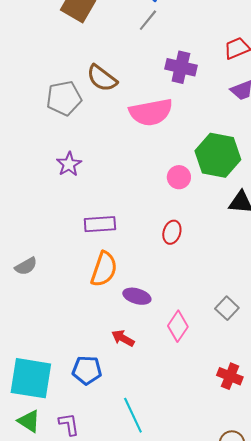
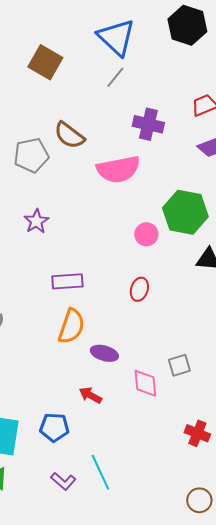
gray square: (227, 308) -> (179, 365), moved, turned 30
pink diamond: (178, 326) -> (145, 383), turned -40
purple L-shape: (69, 424) -> (63, 481), moved, turned 140

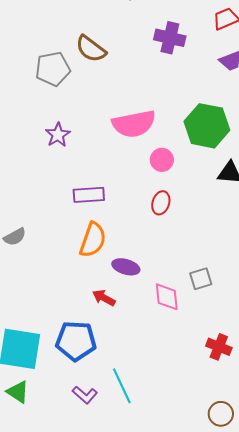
pink semicircle: (118, 169) -> (134, 124), moved
pink circle: (146, 234) -> (162, 160), moved
red arrow: (90, 395) -> (104, 298), moved
blue pentagon: (54, 427) -> (76, 341), size x1.4

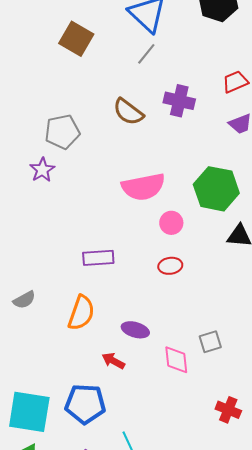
brown semicircle: (91, 49) -> (128, 112), moved
purple star: (58, 135) -> (42, 170), moved
red ellipse: (161, 203) -> (170, 266), turned 65
orange semicircle: (93, 240) -> (81, 313), moved

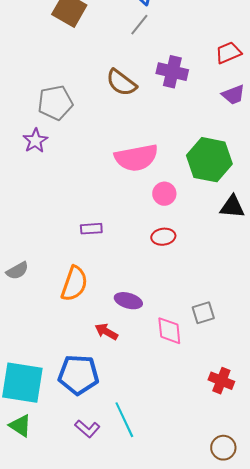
purple rectangle: (98, 258) -> (91, 229), size x0.7

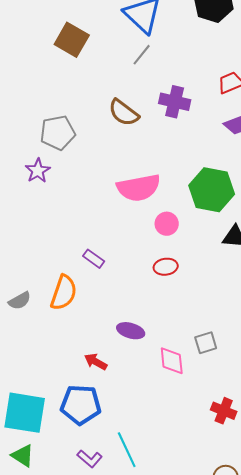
purple rectangle: (91, 229) -> (94, 259), turned 40
orange semicircle: (74, 284) -> (64, 293), moved
red arrow: (106, 332) -> (96, 362), moved

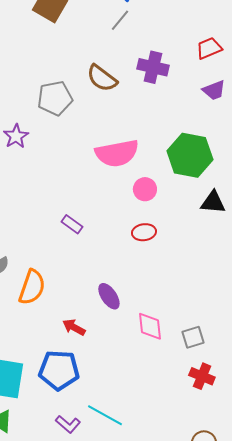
gray pentagon: (58, 133) -> (55, 98), moved
orange semicircle: (64, 293) -> (32, 287), moved
purple ellipse: (131, 331) -> (109, 296), turned 40
gray square: (206, 343) -> (193, 337), moved
cyan line: (127, 450) -> (105, 415), turned -36

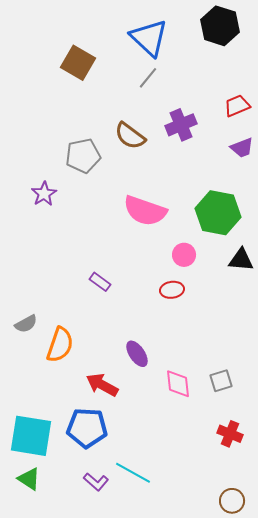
purple cross: (153, 67) -> (181, 125), turned -36
pink semicircle: (117, 153) -> (145, 211), turned 30
pink circle: (145, 189) -> (184, 255), moved
red arrow: (74, 327) -> (102, 385), size x1.4
gray square: (193, 337) -> (221, 381), moved

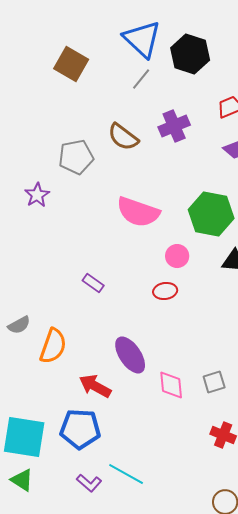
black hexagon: (220, 26) -> (190, 54), moved
purple ellipse: (137, 354) -> (130, 355), size x1.4

